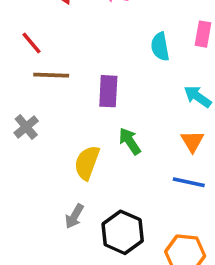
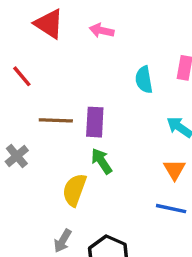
brown line: (51, 75) -> (56, 120), moved
green arrow: (130, 141) -> (102, 161), moved

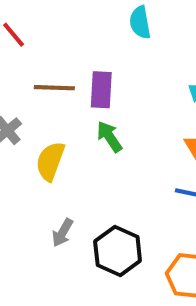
cyan semicircle: (144, 80) -> (140, 22), moved
yellow semicircle: (74, 190) -> (50, 161), moved

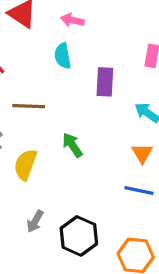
cyan semicircle: (140, 22) -> (63, 56), moved
purple rectangle: (101, 90) -> (105, 82), moved

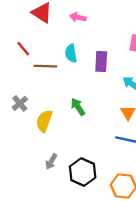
cyan semicircle: (63, 56) -> (71, 53), moved
brown line: (29, 106) -> (45, 66), moved

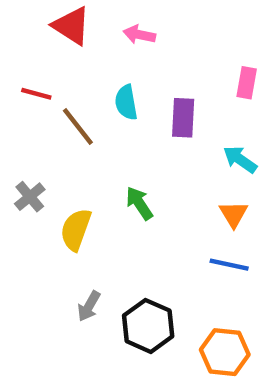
red line: (23, 49) -> (36, 94), turned -35
brown line: (45, 66) -> (78, 127), turned 50

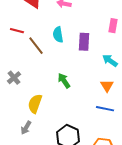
yellow semicircle: (76, 230) -> (35, 104), moved
gray arrow: (89, 306) -> (26, 128), moved

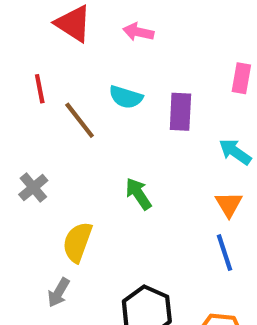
red line: (17, 31) -> (40, 89), turned 64
cyan semicircle: (58, 35) -> (126, 97), turned -63
blue line: (105, 109) -> (225, 253), turned 60

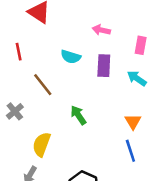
pink arrow: (138, 32) -> (101, 30), moved
brown line: (80, 120) -> (43, 85), moved
cyan arrow: (235, 152) -> (137, 78), moved

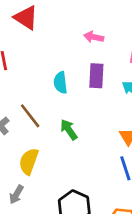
cyan semicircle: (71, 57) -> (60, 83), moved, turned 66
brown line: (43, 85) -> (30, 116), moved

